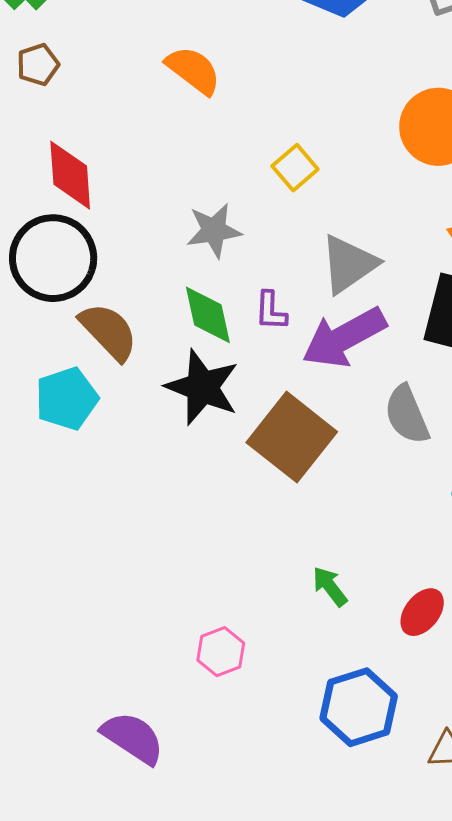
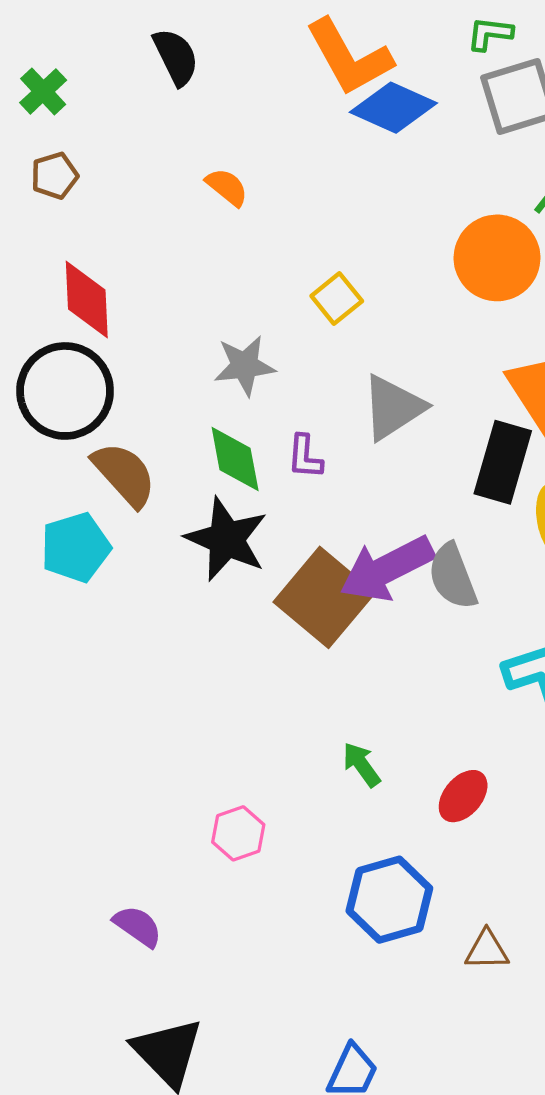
orange semicircle: (193, 70) -> (227, 187), size x0.7
purple arrow: (344, 337) -> (387, 569), moved
purple semicircle: (133, 738) -> (138, 926), size x0.7

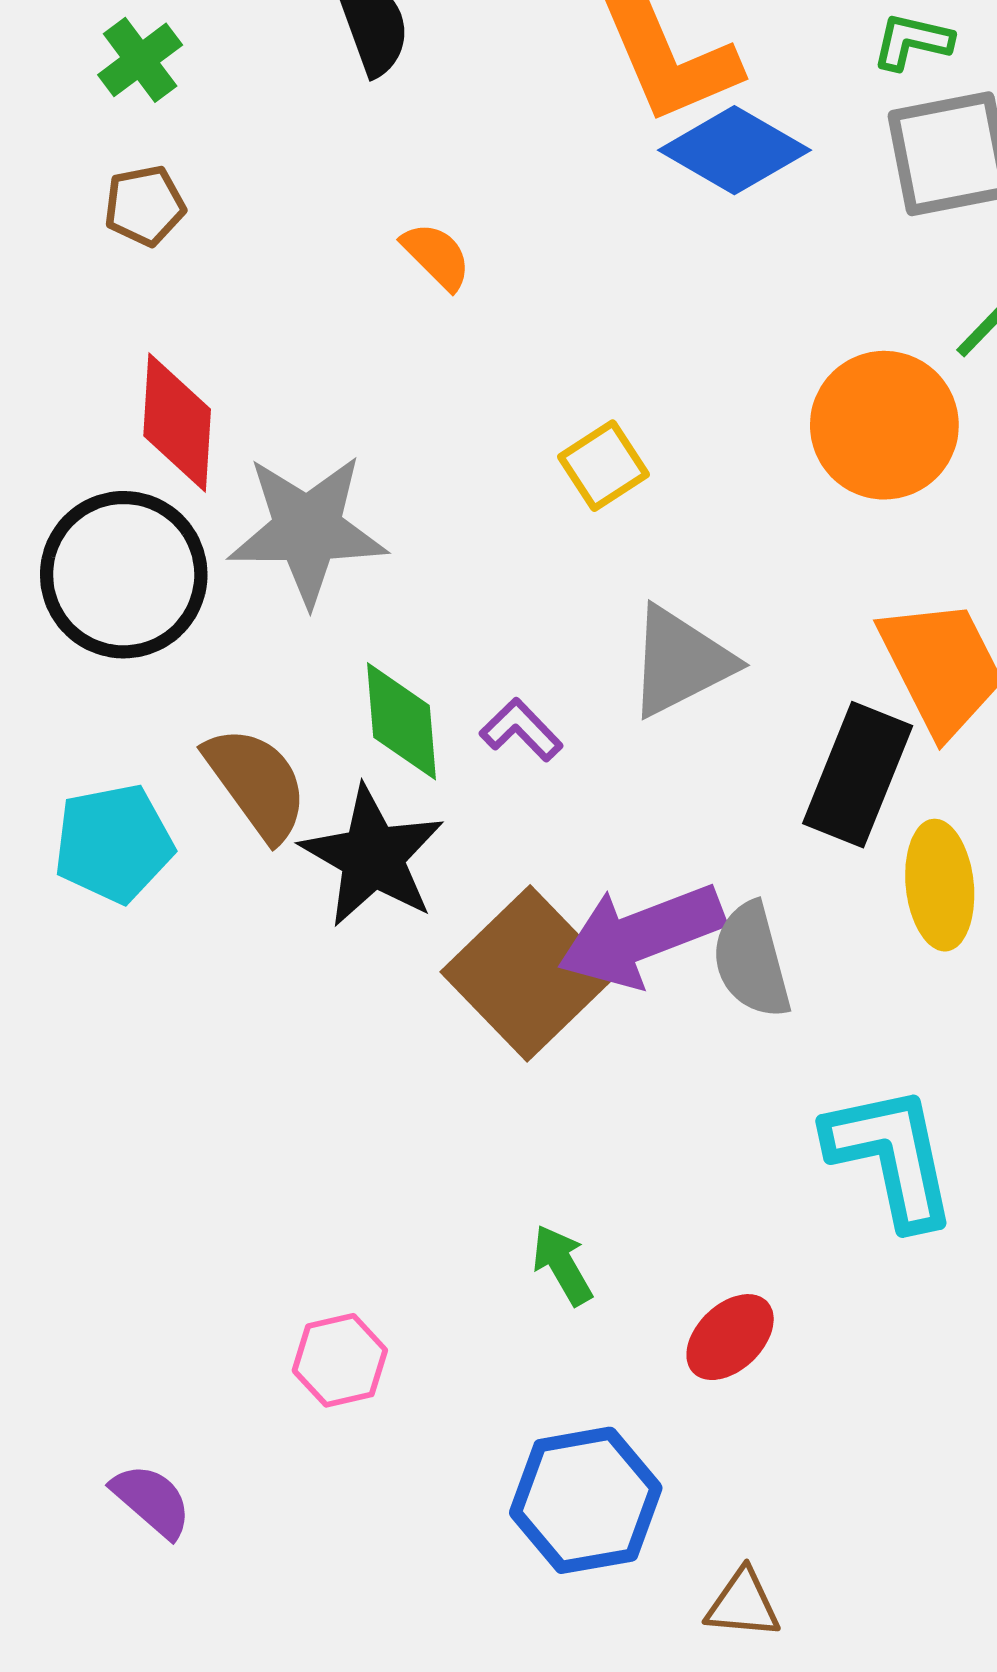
gray star: (245, 366) -> (307, 530), moved, size x1.5
purple L-shape: (305, 457) -> (521, 730), turned 126
brown semicircle: (124, 474) -> (257, 783), moved

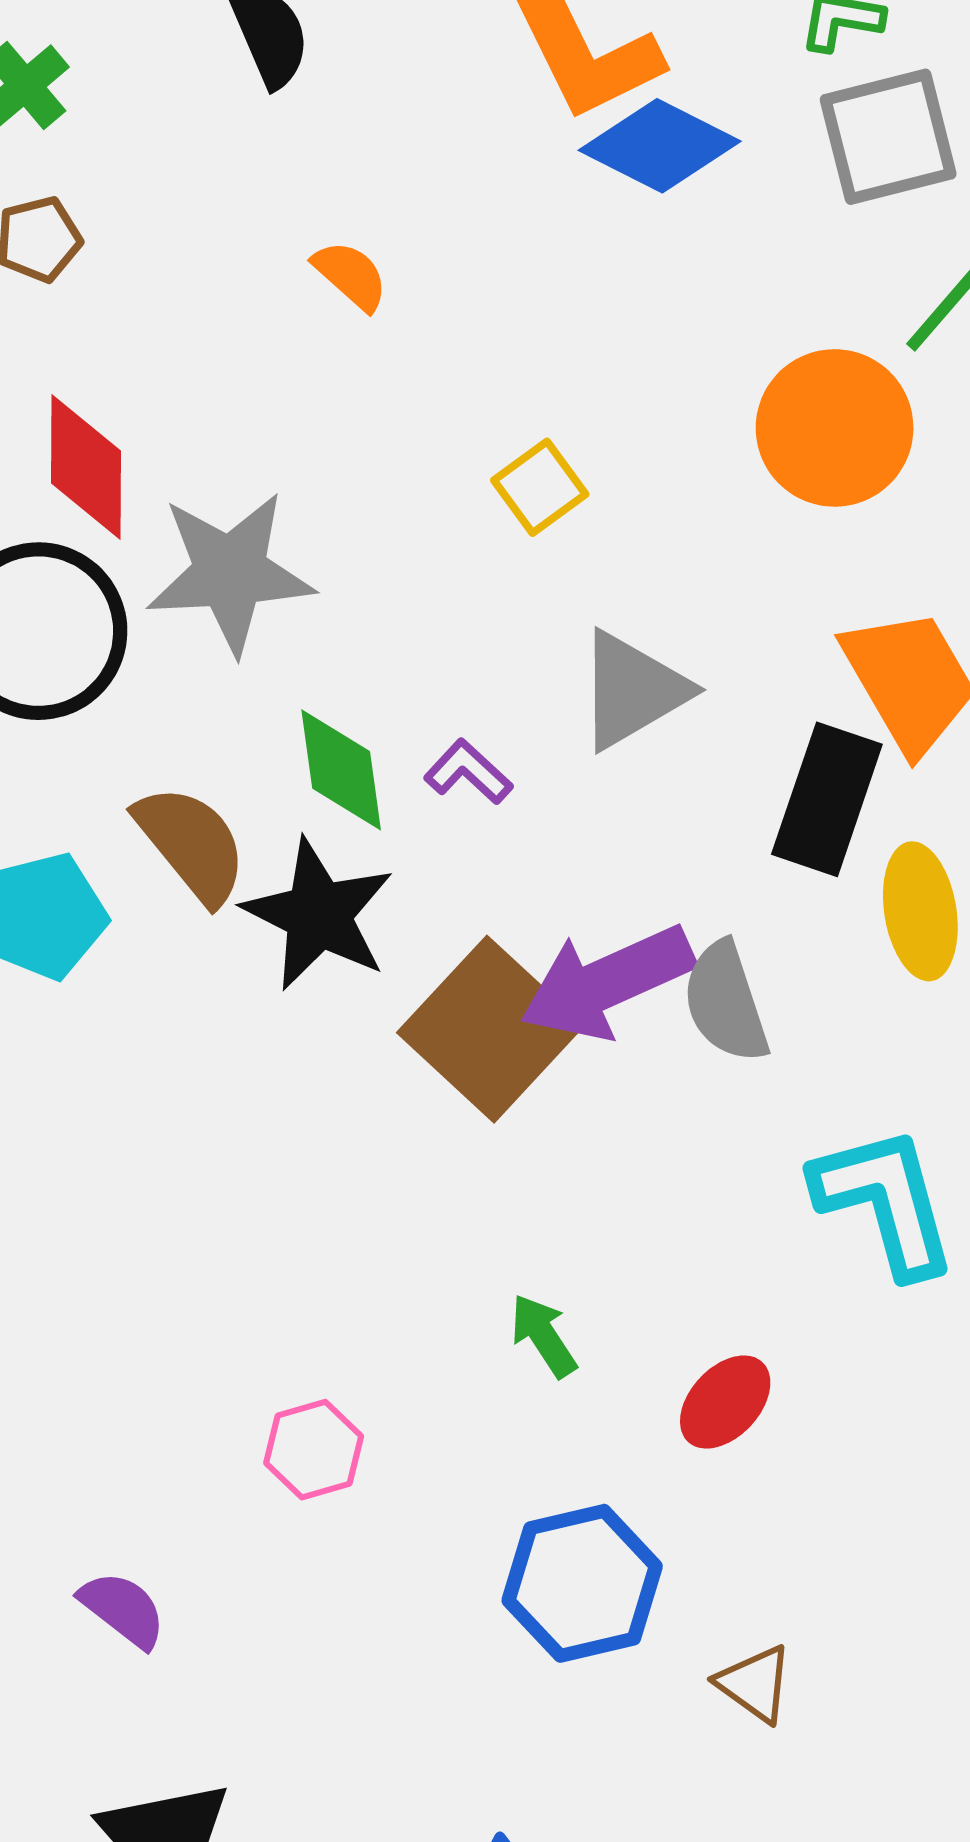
brown triangle: (743, 1604) -> (755, 1684), turned 34

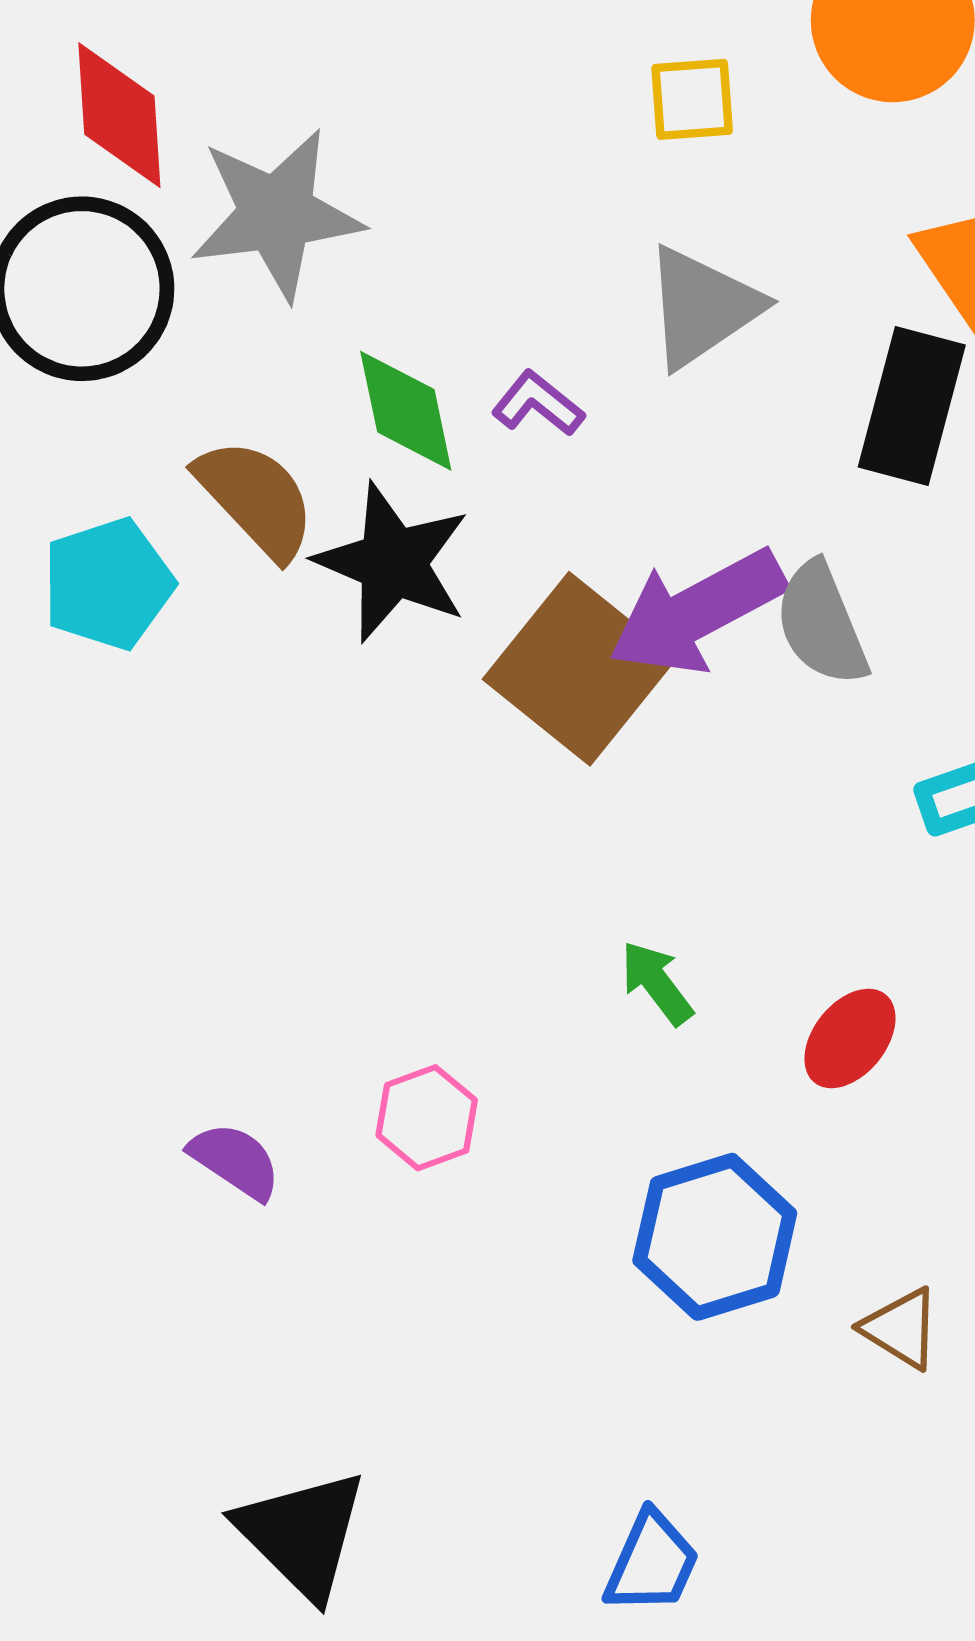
yellow square: (540, 487) -> (692, 99), moved, turned 36
purple semicircle: (123, 1609) -> (235, 1161), moved

